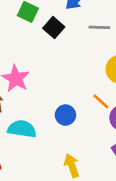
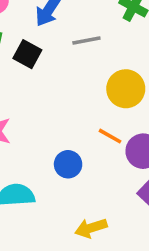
yellow arrow: (72, 165) -> (91, 228), turned -75

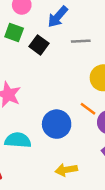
blue circle: (68, 164) -> (57, 124), size x1.5

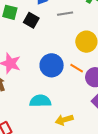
blue circle: (57, 124) -> (52, 65), moved
cyan semicircle: (18, 140) -> (40, 101), moved

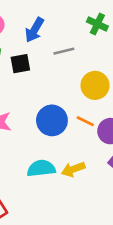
black square: (31, 20) -> (20, 64), turned -35
yellow arrow: (64, 120) -> (73, 169), moved

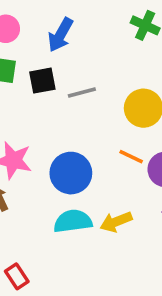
gray line: (64, 51) -> (82, 92), moved
blue circle: (52, 120) -> (71, 173), moved

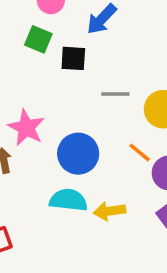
gray line: (82, 92) -> (115, 94), moved

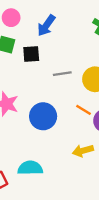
cyan semicircle: (68, 200) -> (30, 168), moved
yellow arrow: (109, 211) -> (83, 151), moved

